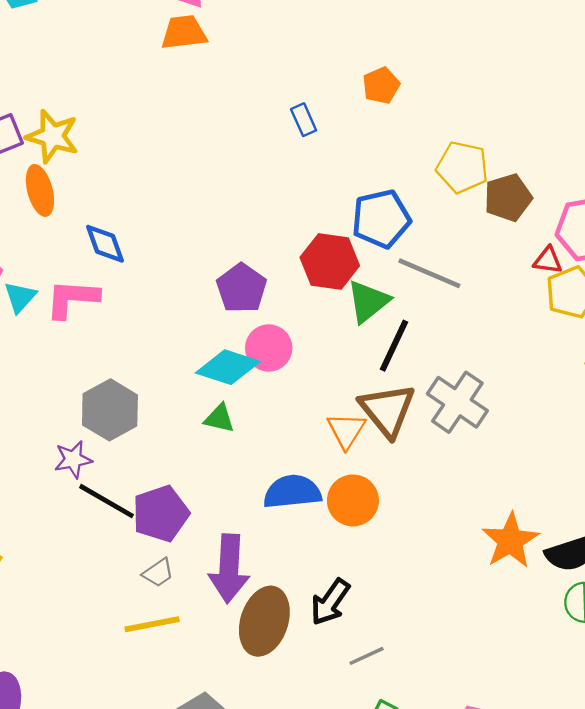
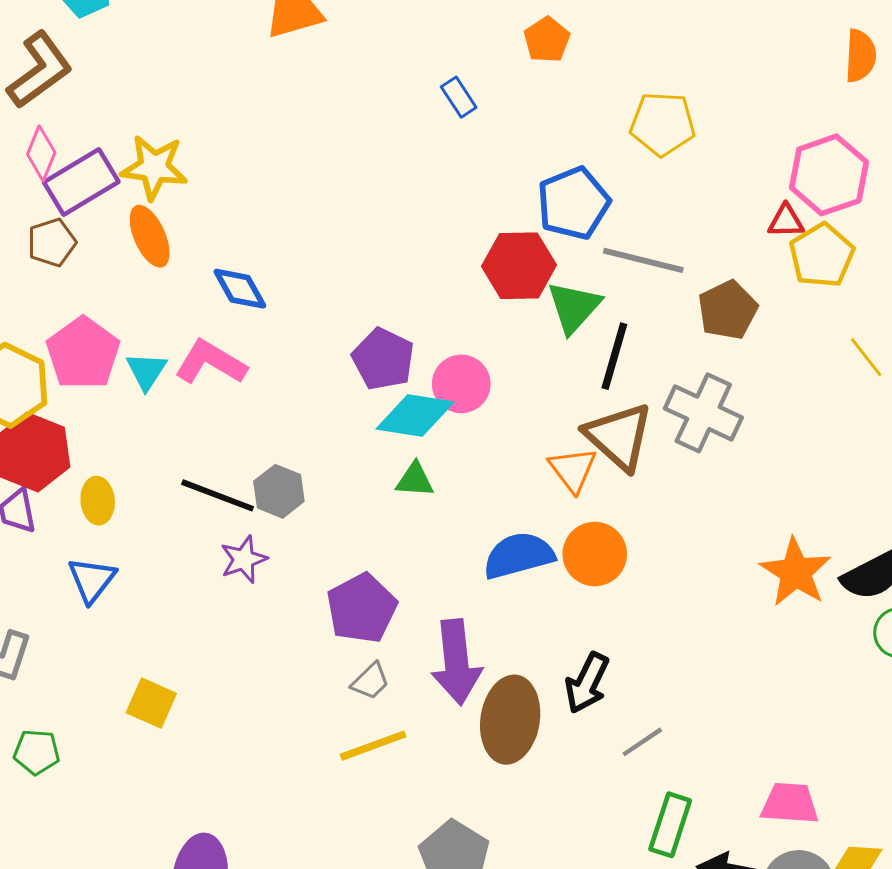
brown pentagon: (508, 198) -> (728, 310), moved
purple pentagon: (242, 288) -> (383, 359), moved
pink L-shape: (72, 299) -> (211, 362), turned 36
gray hexagon: (110, 410) -> (279, 491), size x0.7
black line: (106, 501) -> (218, 495), moved

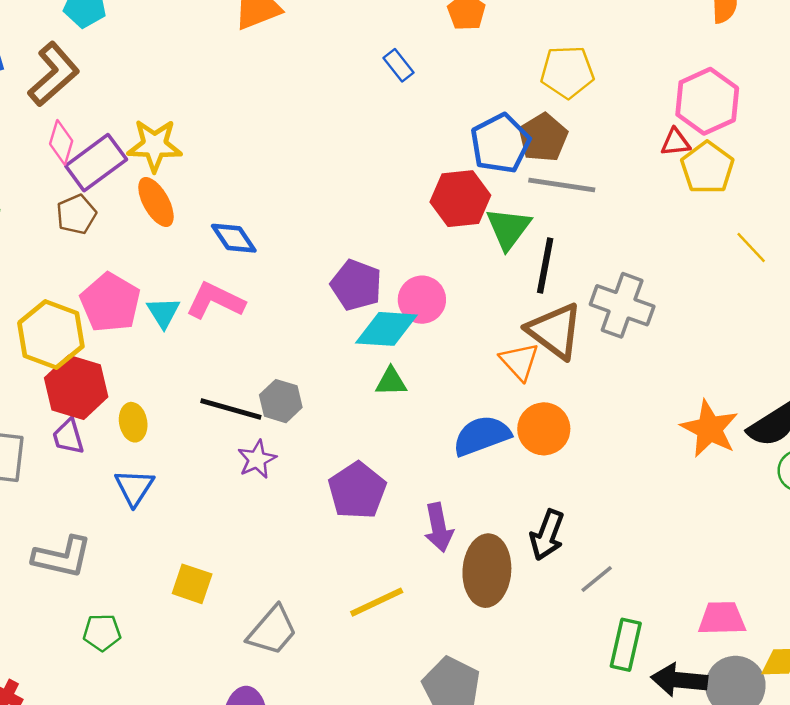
brown pentagon: (728, 310) -> (543, 137), moved
purple arrow: (456, 662) -> (439, 528), size x0.7
gray trapezoid: (370, 681) -> (272, 631), moved, size x1.6

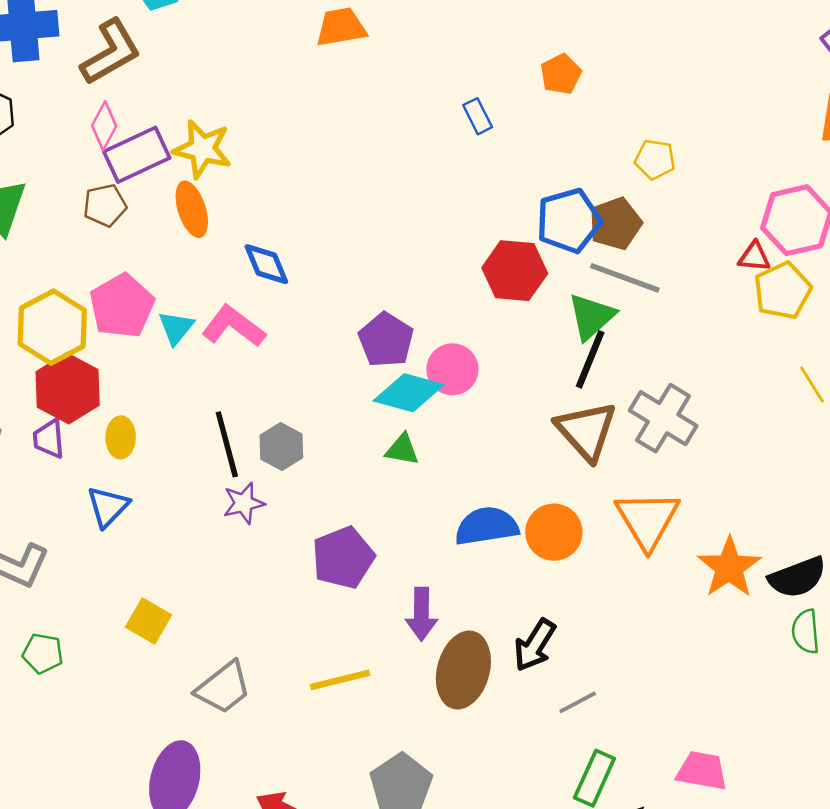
yellow pentagon: (567, 72) -> (655, 159), size x0.7
green triangle: (508, 228) -> (591, 317), moved
orange triangle: (519, 361) -> (648, 520), moved, size x1.5
black line: (231, 409) -> (227, 444), turned 48

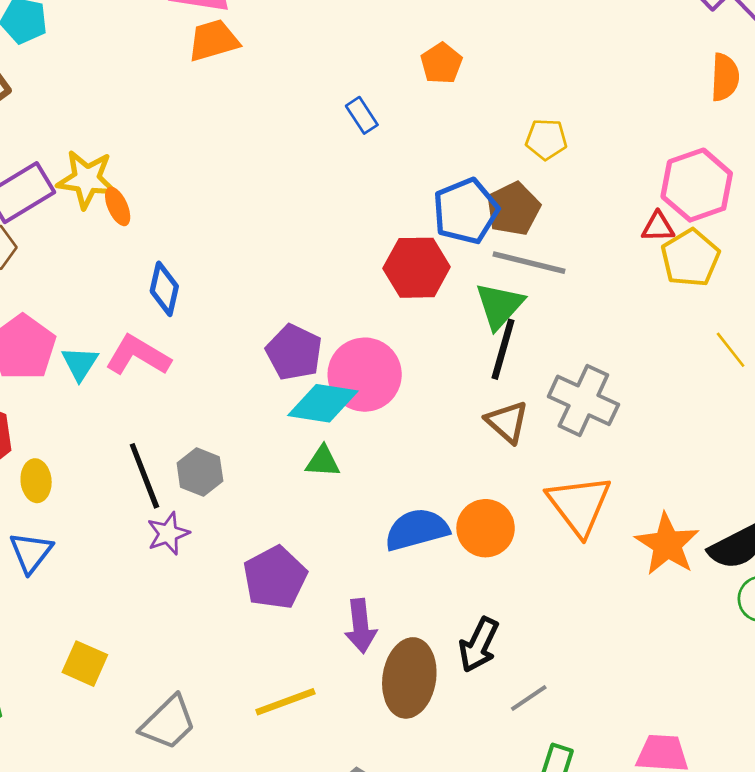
orange ellipse: (192, 209) -> (118, 206), moved, size x0.7
blue diamond: (266, 264) -> (164, 289), turned 42
pink circle: (452, 369) -> (365, 375), size x1.4
brown triangle: (586, 431) -> (507, 422), size x0.7

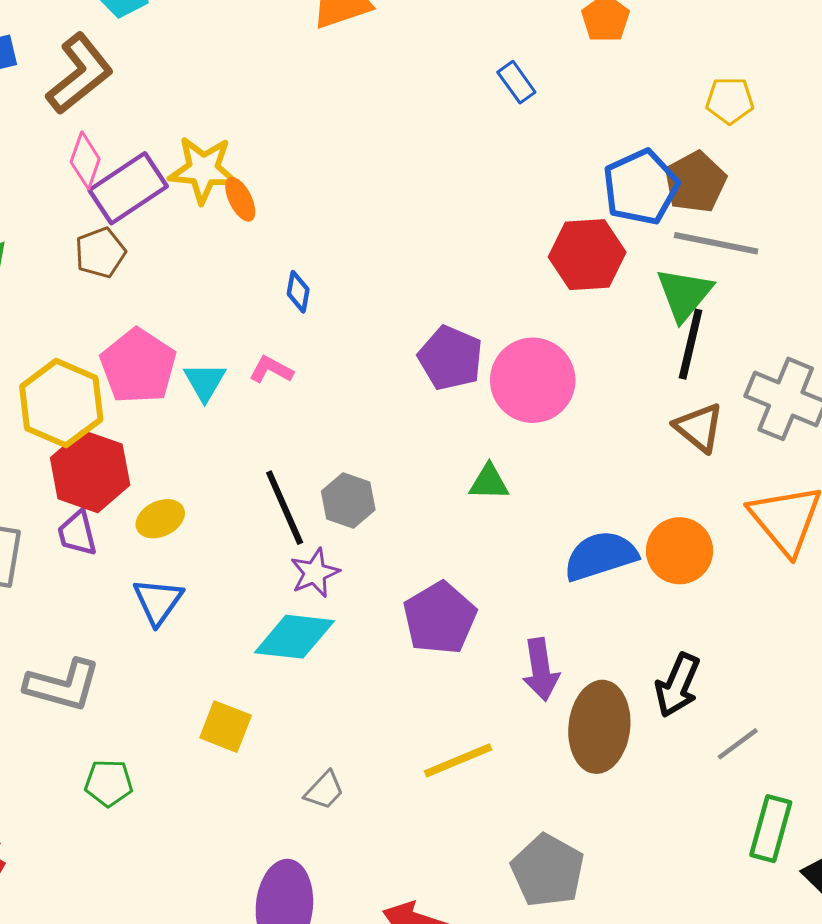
blue diamond: (164, 289) -> (298, 292), size x0.7
pink L-shape: (138, 356) -> (271, 370), size x0.6
cyan diamond: (323, 403) -> (294, 637), moved
yellow ellipse: (36, 481) -> (160, 519), turned 72
gray trapezoid: (168, 723) -> (324, 790), size x0.6

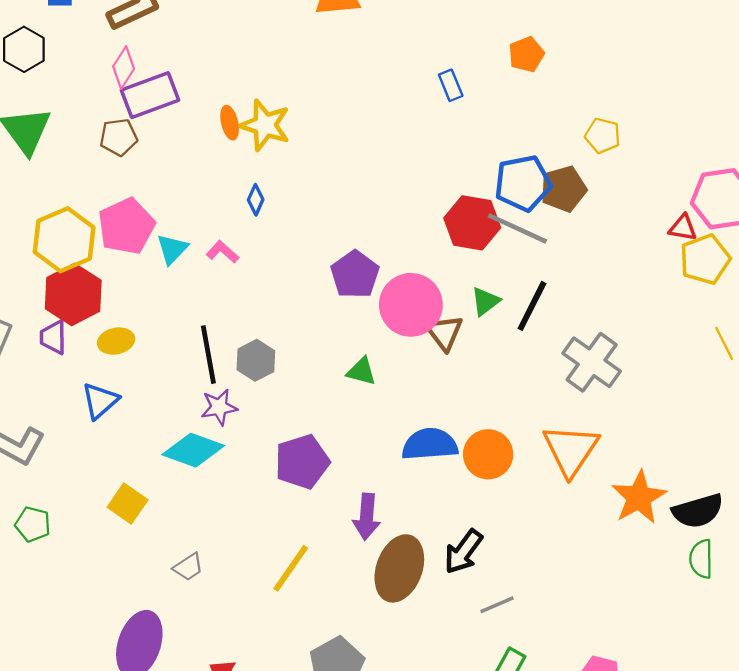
yellow star: (203, 170) -> (265, 125), moved
gray line: (716, 243) -> (517, 228), moved
green triangle: (684, 294) -> (485, 301), moved, size x0.7
brown triangle: (699, 427) -> (444, 332), moved
yellow line: (458, 760) -> (291, 568), turned -46

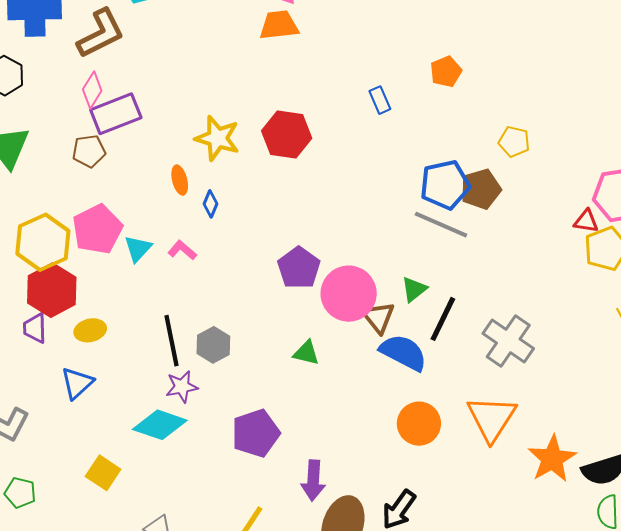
orange ellipse: (230, 123) -> (180, 180), moved
red hexagon: (472, 223) -> (287, 135), moved
black line: (532, 306) -> (443, 319), moved
blue semicircle: (430, 444) -> (403, 352), moved, turned 33

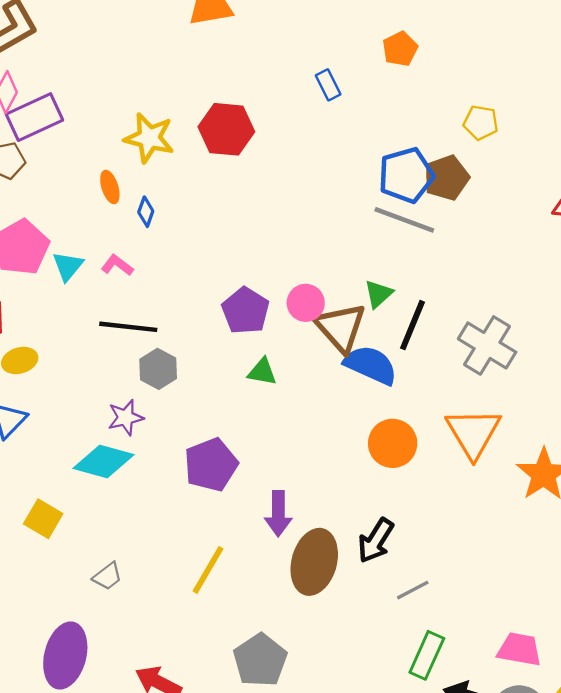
purple pentagon: (299, 268) -> (245, 311), moved
pink circle: (349, 294) -> (306, 303), size x0.6
brown triangle: (378, 317) -> (340, 327), size x1.4
black line: (172, 341) -> (128, 327), moved, turned -69

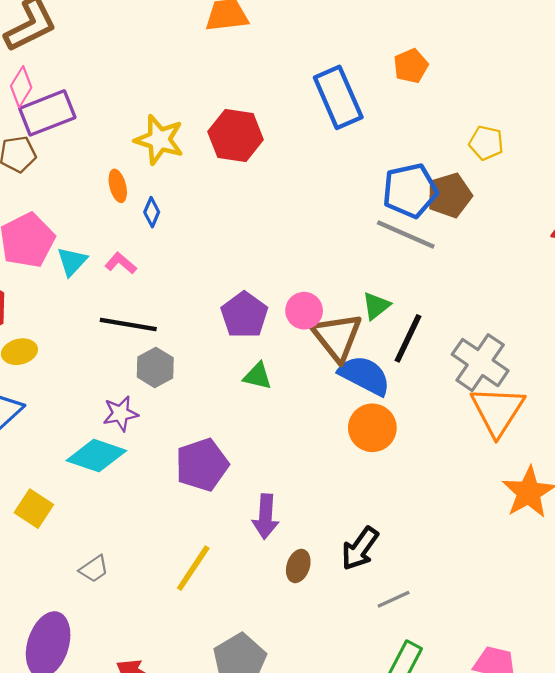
blue rectangle: (328, 85) -> (338, 97), size x2.0
orange triangle: (473, 433) -> (497, 411), moved
orange circle: (393, 443) -> (372, 428), moved
brown ellipse: (314, 562) -> (298, 566), size x0.5

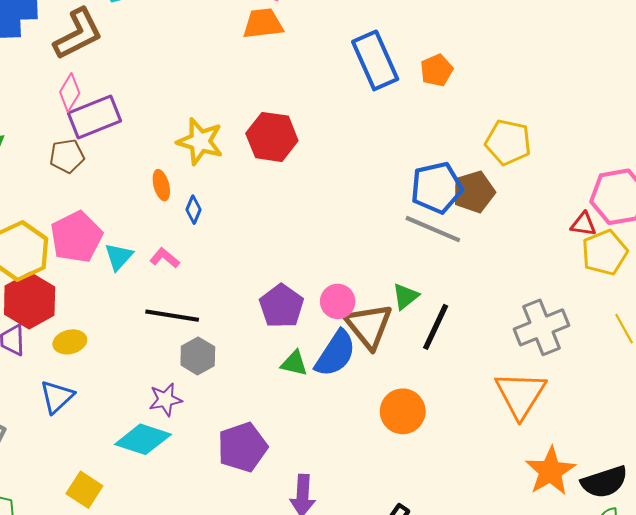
blue rectangle: (338, 97) -> (375, 60), moved
yellow pentagon: (486, 143) -> (508, 142), size x1.4
gray cross: (480, 363) -> (541, 327), moved, turned 34
blue semicircle: (365, 375) -> (335, 354), moved, turned 96

